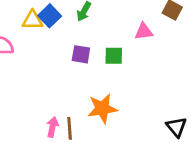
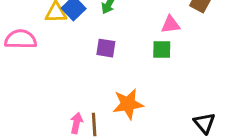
green square: (114, 56) -> (162, 50), moved

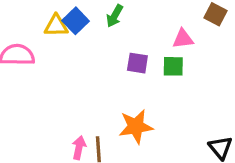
purple square: (106, 48) -> (137, 63), moved

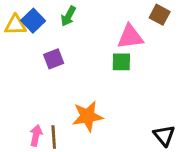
pink triangle: (183, 39) -> (130, 37), size x1.4
purple square: (137, 63) -> (54, 59), moved, turned -30

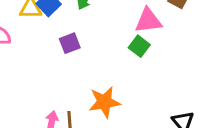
green square: (121, 62) -> (139, 46), turned 36

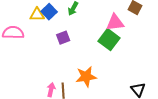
green square: (139, 46) -> (109, 40), size x1.5

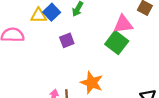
orange star: (86, 77) -> (92, 83), turned 30

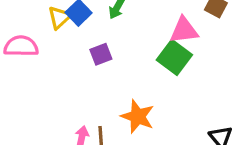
yellow triangle: (39, 15) -> (59, 17), turned -42

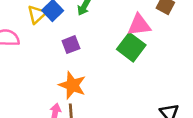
orange star: (138, 116) -> (72, 85), moved

